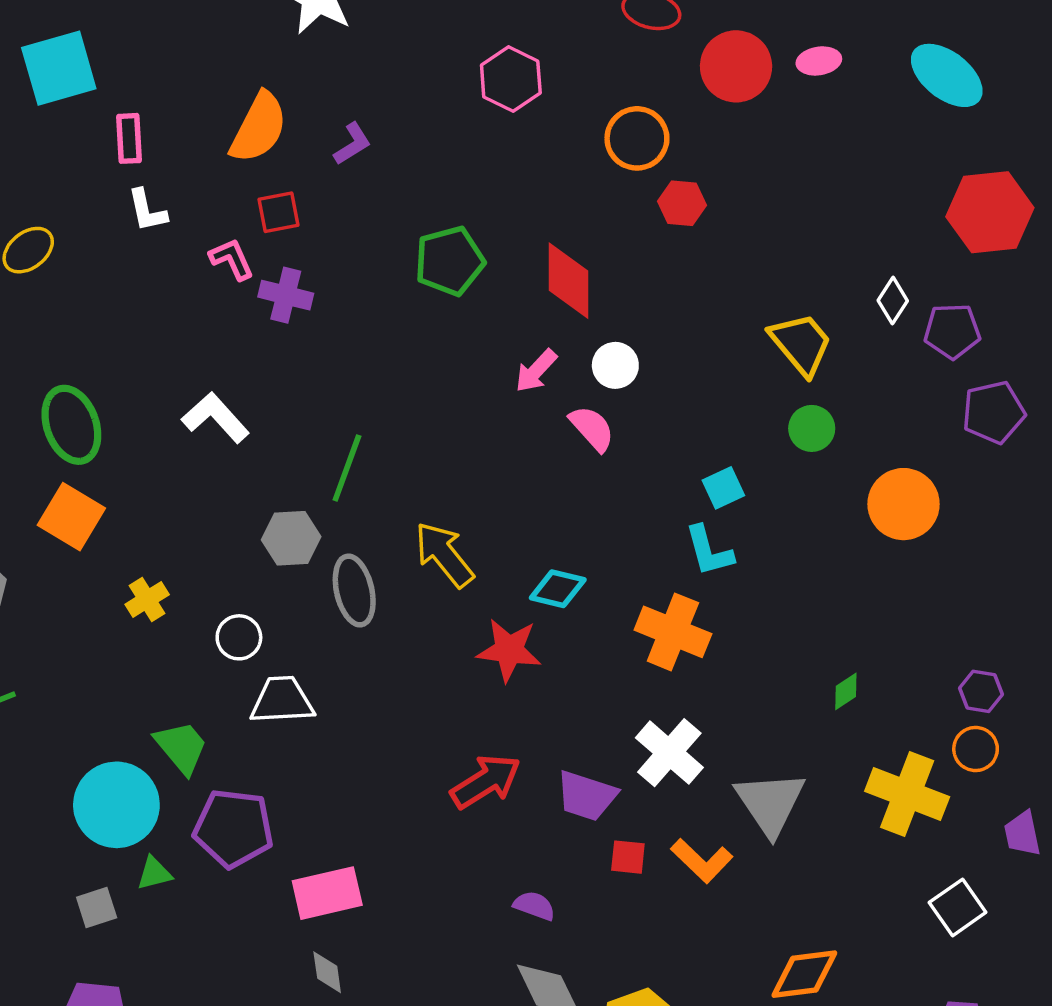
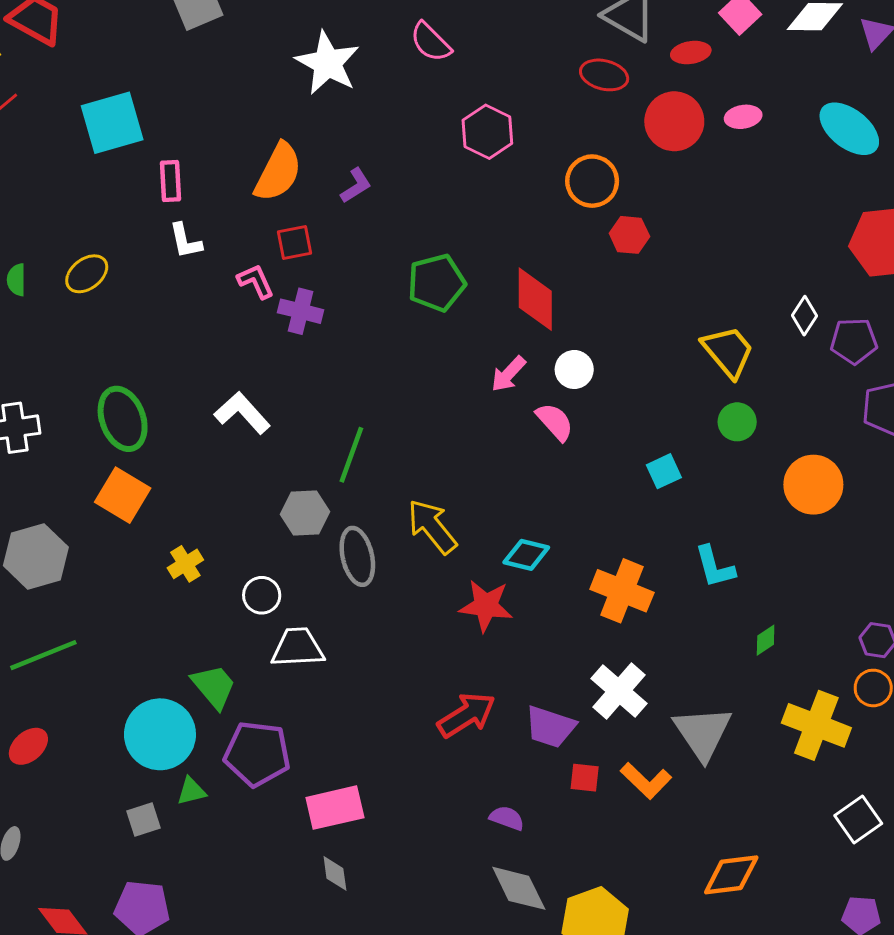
cyan L-shape: (709, 551) -> (715, 567), moved

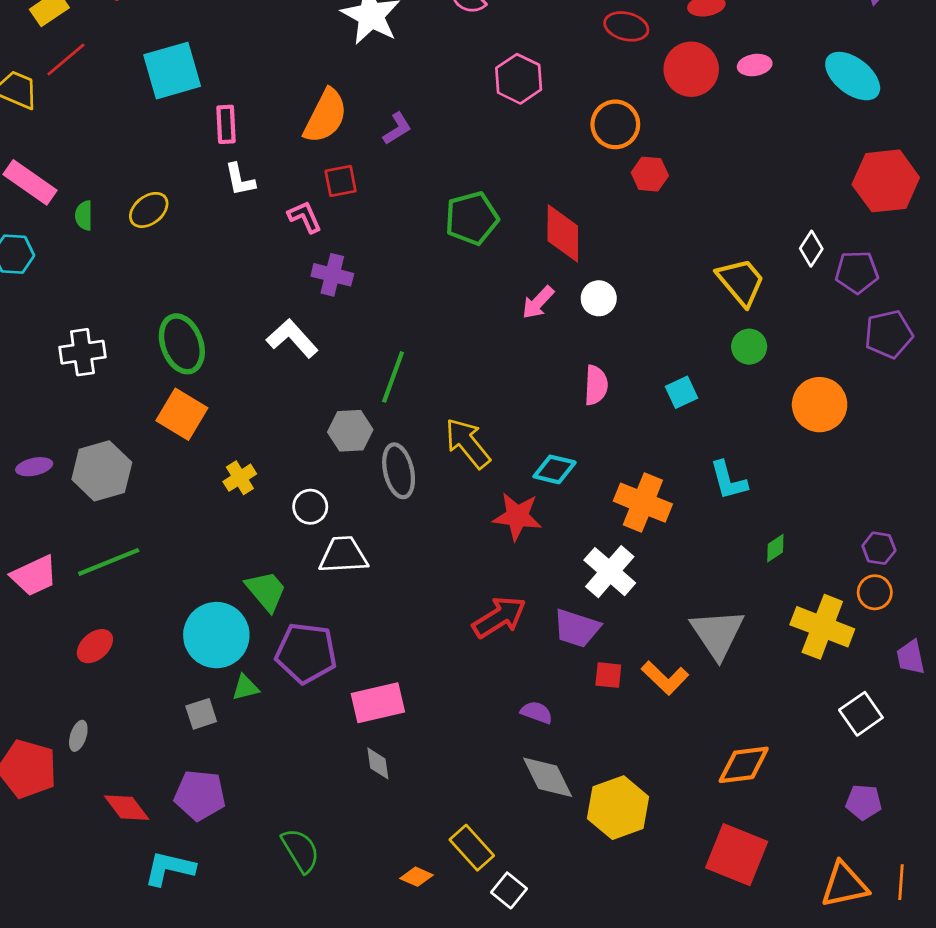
purple cross: (301, 311) -> (332, 275), moved
pink semicircle: (555, 422) -> (596, 385), moved, turned 45
white cross: (619, 691) -> (610, 572), moved

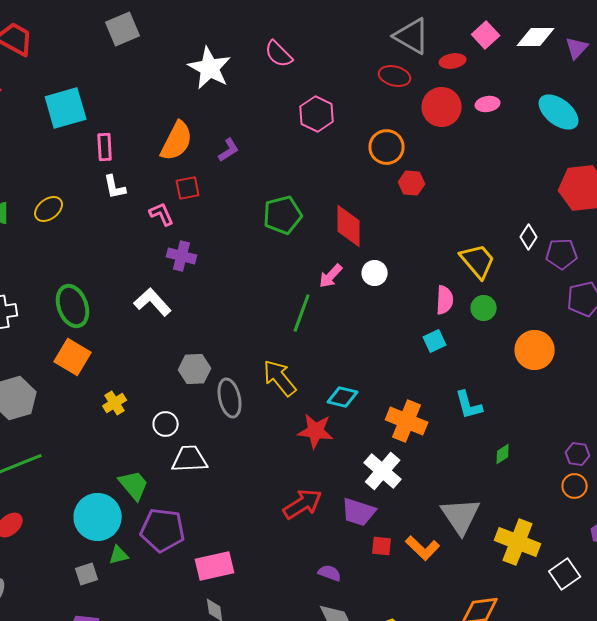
green line: (393, 377) -> (302, 313), moved
pink semicircle: (596, 385) -> (445, 300), moved
yellow cross: (822, 627) -> (518, 542), moved

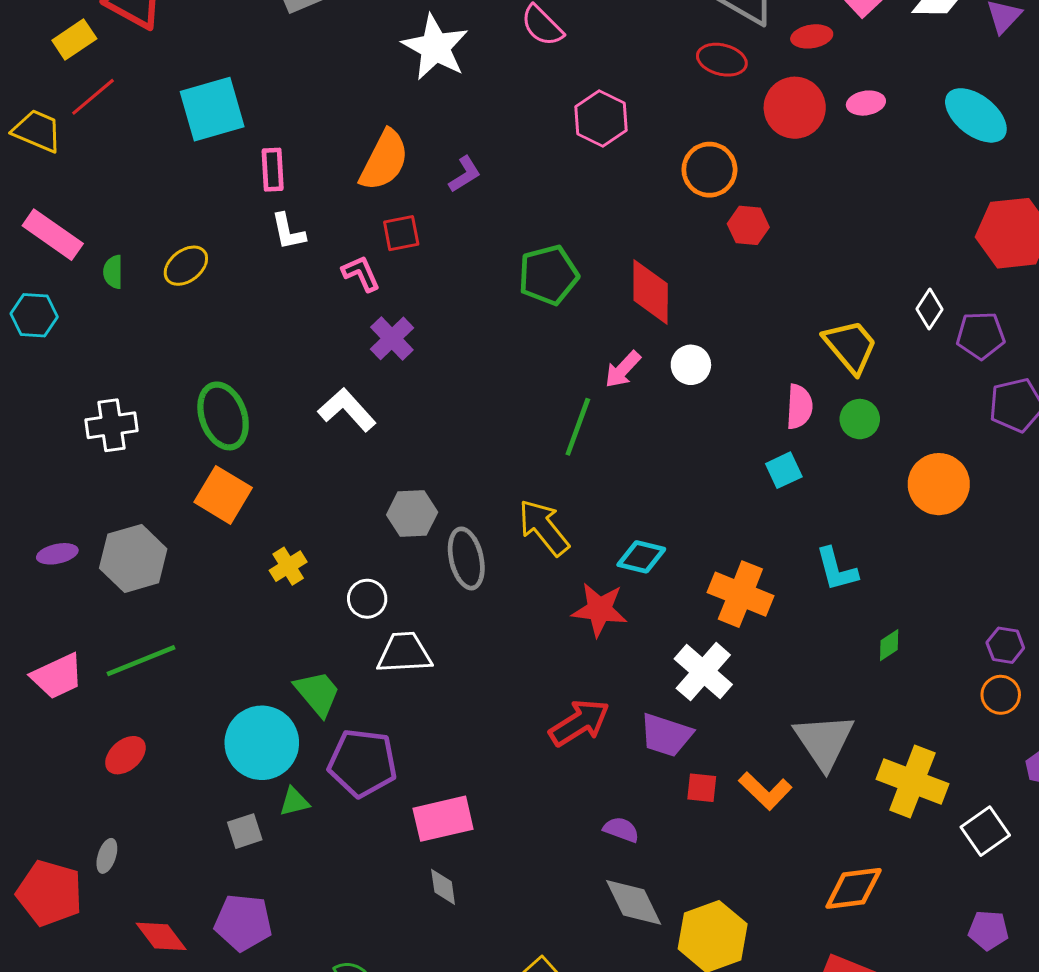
purple cross: (182, 256) -> (392, 338), turned 32

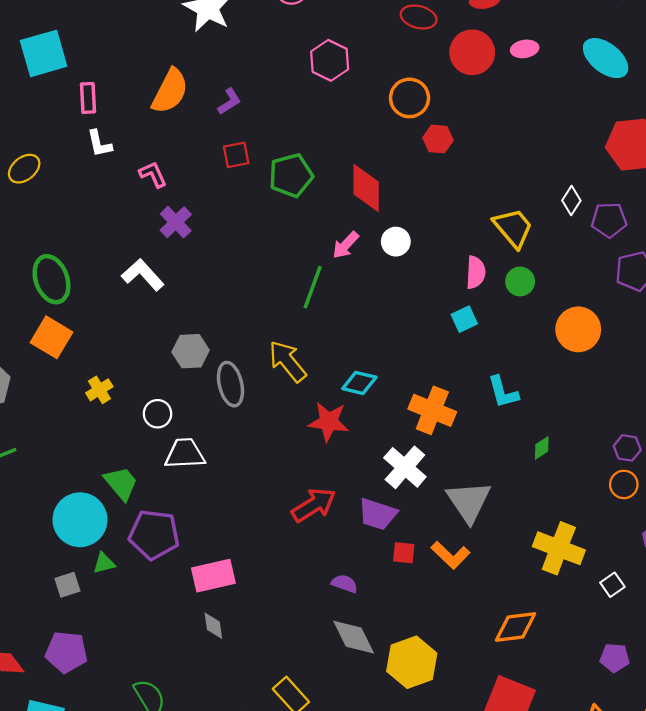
red square: (401, 233) -> (236, 155), moved
gray triangle: (824, 741) -> (469, 502), moved
white square: (985, 831) -> (612, 585), size x0.7

